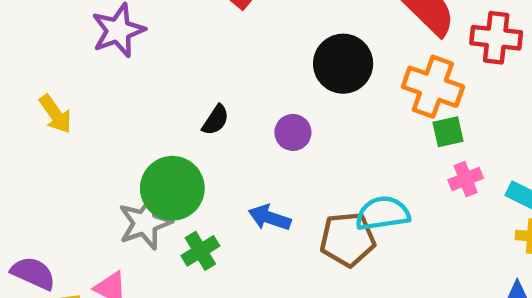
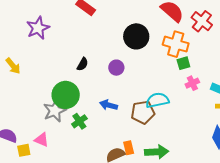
red cross: (496, 38) -> (202, 21), turned 35

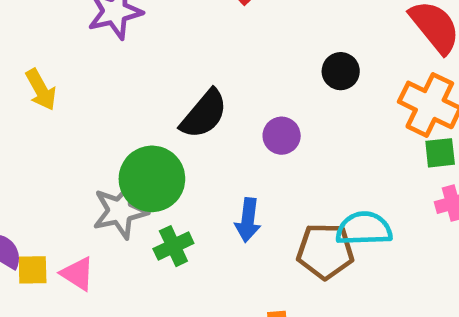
black circle: (136, 36) -> (341, 71), size x0.6
black semicircle: (83, 64) -> (204, 114), size x1.6
blue arrow: (108, 105) -> (248, 220), turned -108
yellow square: (24, 150) -> (33, 270), moved

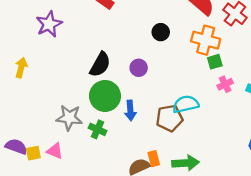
yellow arrow: (41, 90) -> (21, 68), turned -126
green circle: (152, 179) -> (105, 96), moved
gray star: (120, 211) -> (69, 118), turned 30
green cross: (173, 246) -> (98, 129), turned -30

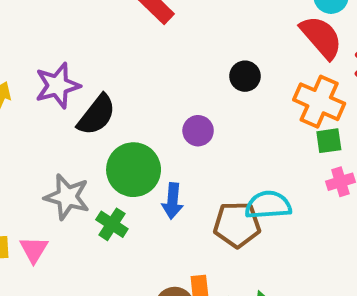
purple star: (49, 24) -> (58, 86), moved
black semicircle: (100, 65) -> (97, 115), moved
pink triangle: (55, 151) -> (34, 250), turned 30

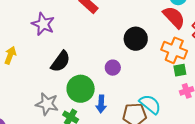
black circle: (245, 76) -> (136, 39), size x1.5
purple star: (58, 86) -> (43, 24), moved, turned -30
cyan semicircle: (268, 205) -> (150, 104), turned 45

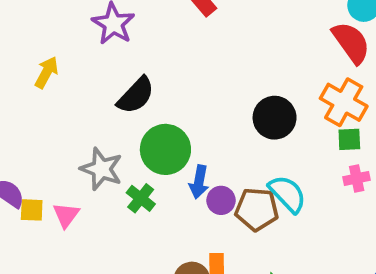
black circle: (136, 39) -> (275, 118), moved
purple circle: (113, 68) -> (221, 200), moved

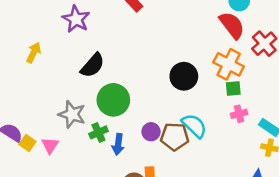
blue arrow: (199, 182) -> (118, 144), moved
green cross: (141, 198) -> (98, 132), turned 30
yellow square: (32, 210) -> (28, 143), turned 35

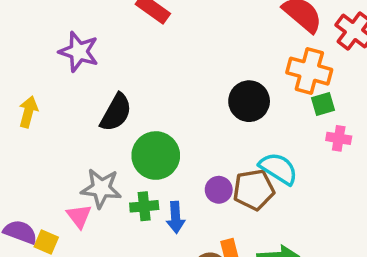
pink cross: (239, 114) -> (339, 138), turned 35
green cross: (98, 132) -> (144, 206), turned 30
pink triangle: (50, 145) -> (79, 216), moved

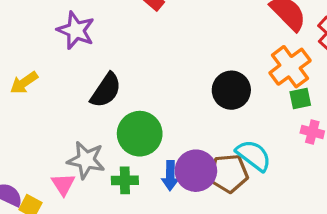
orange cross: (309, 71) -> (290, 67), turned 33
yellow arrow: (28, 112) -> (24, 83), turned -144
purple circle: (219, 190) -> (196, 171), size x1.6
blue arrow: (176, 217) -> (170, 176), moved

